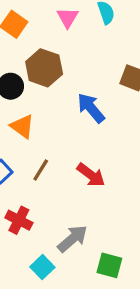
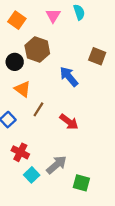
brown line: (41, 170) -> (38, 109), moved
cyan square: (42, 267) -> (32, 175), moved

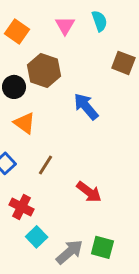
brown square: (97, 56) -> (123, 63), moved
brown line: (38, 109) -> (46, 165), moved
red arrow: (69, 122) -> (89, 192), moved
gray arrow: (56, 165) -> (70, 252), moved

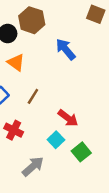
cyan square: (37, 237) -> (56, 140), moved
green square: (102, 247) -> (81, 152), moved, turned 36
gray arrow: (70, 252) -> (33, 166), moved

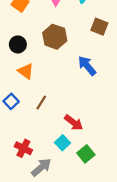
brown hexagon: (32, 20) -> (55, 37), moved
blue arrow: (66, 49) -> (87, 66), moved
red cross: (14, 130) -> (23, 148), moved

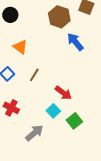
brown hexagon: (55, 37) -> (59, 17), moved
black circle: (18, 44) -> (10, 15), moved
red cross: (23, 148) -> (11, 108), moved

